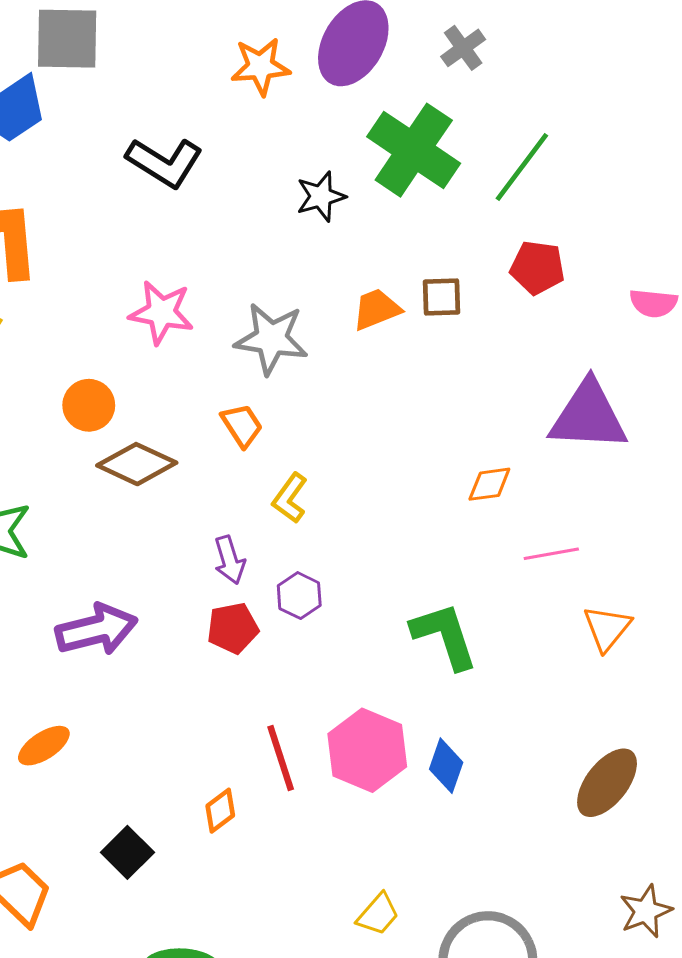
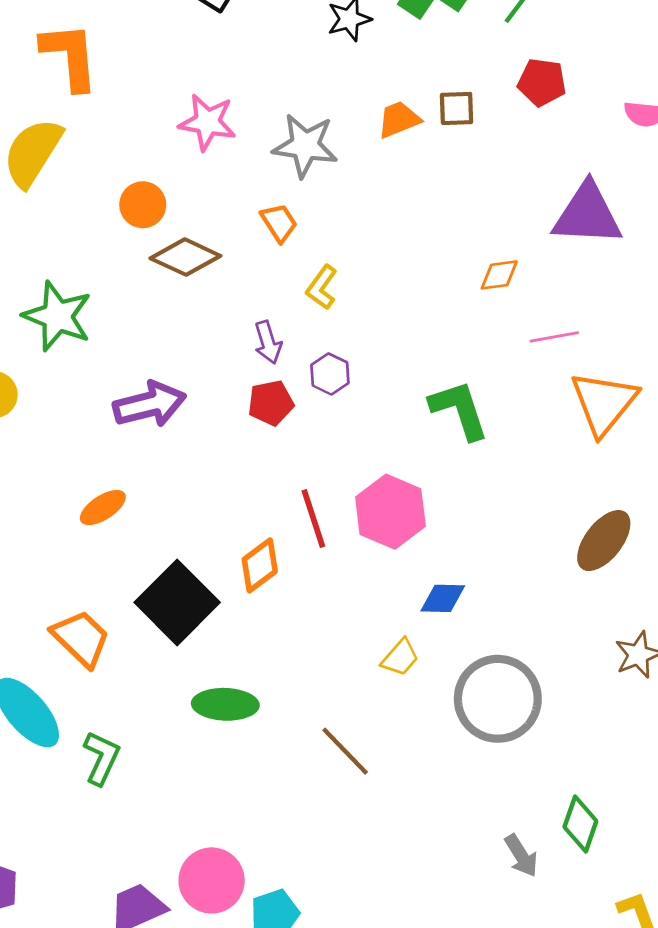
orange triangle: (607, 628) -> (604, 403), size x1.6
blue diamond: (446, 766) -> (443, 598), moved, turned 72
orange diamond: (220, 811) -> (260, 565), size x1.4
black square: (127, 852) -> (177, 602), size x1.8

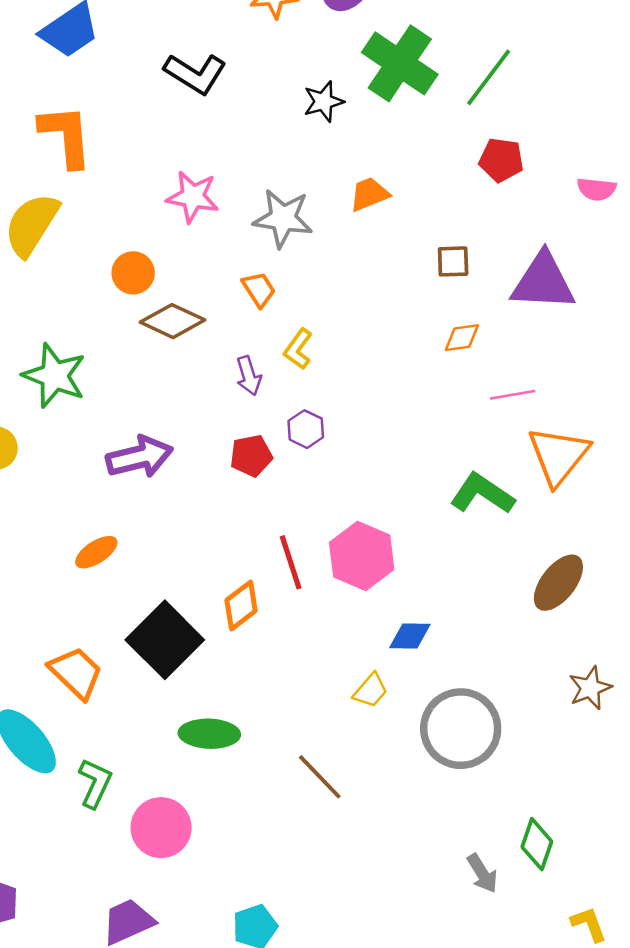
brown square: (457, 108) -> (453, 261), moved
purple arrow: (268, 342) -> (249, 376), moved
green L-shape: (459, 410) -> (482, 494), moved, turned -38
pink circle: (212, 880) -> (161, 828), moved

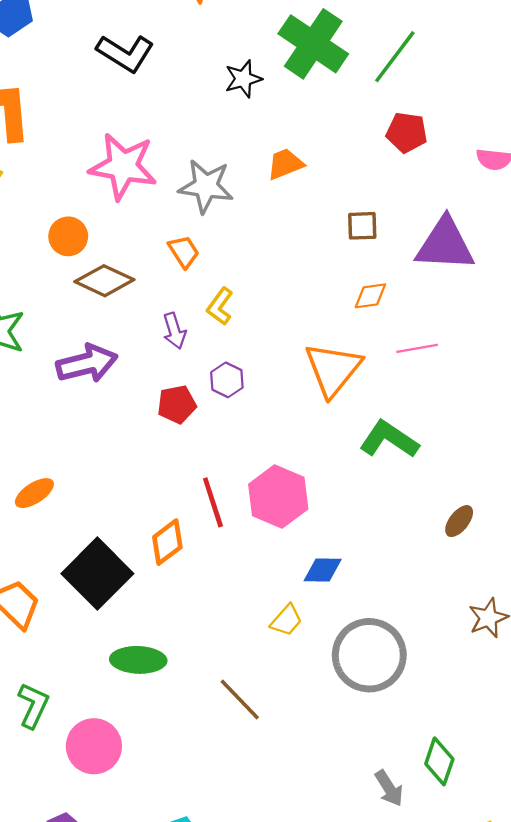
pink star: (193, 197) -> (123, 166), size x1.4
orange triangle: (558, 456) -> (333, 369), moved
purple arrow: (139, 457) -> (87, 364), moved
brown ellipse: (558, 583) -> (459, 521), size x0.6

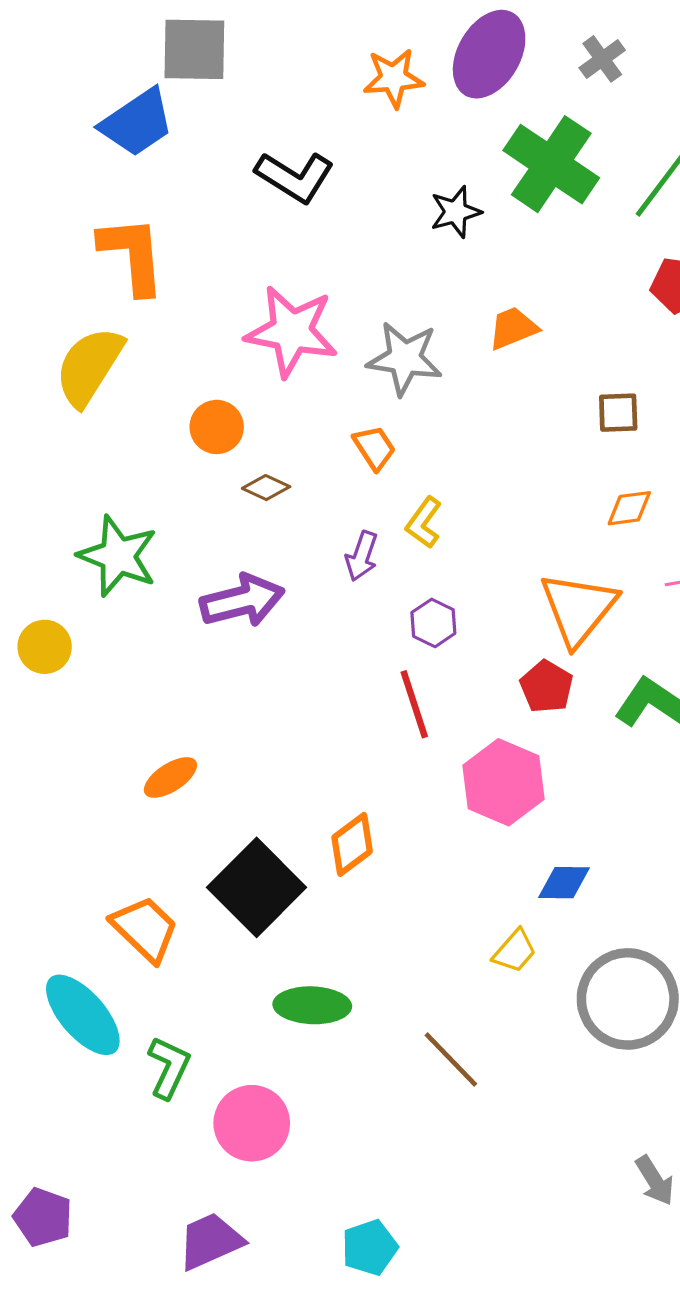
brown diamond: (104, 281) -> (266, 488), size x0.6
purple arrow: (174, 331) -> (362, 556), turned 36
red pentagon: (177, 404) -> (546, 687), moved, turned -30
red line: (213, 502) -> (414, 704), moved

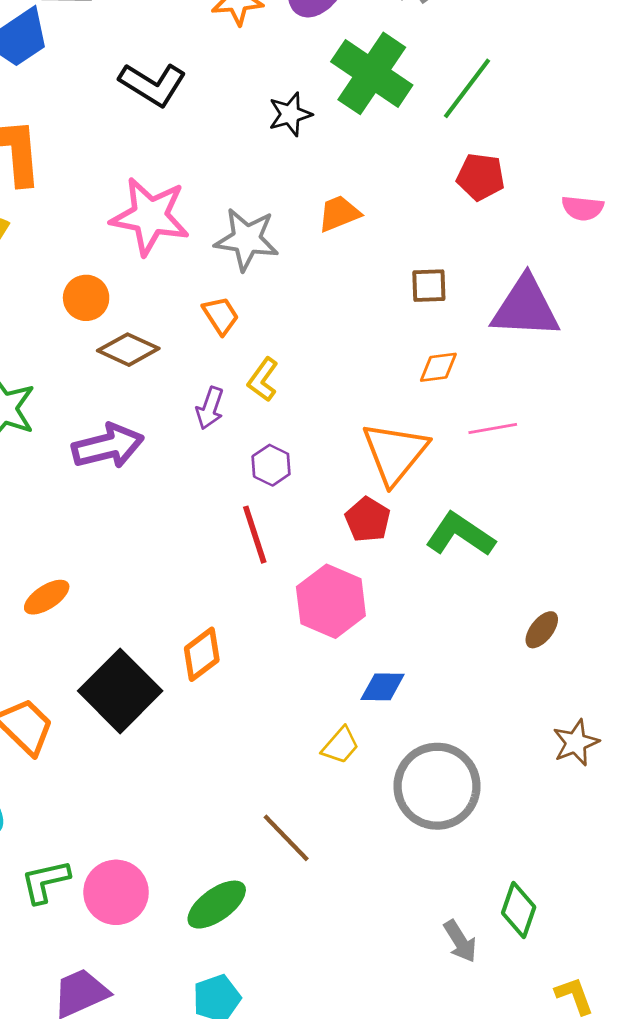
brown diamond: (266, 488) -> (128, 350), size x1.5
green ellipse: (312, 1005) -> (217, 905), moved, turned -38
green L-shape: (169, 1067) -> (45, 881), moved, turned -128

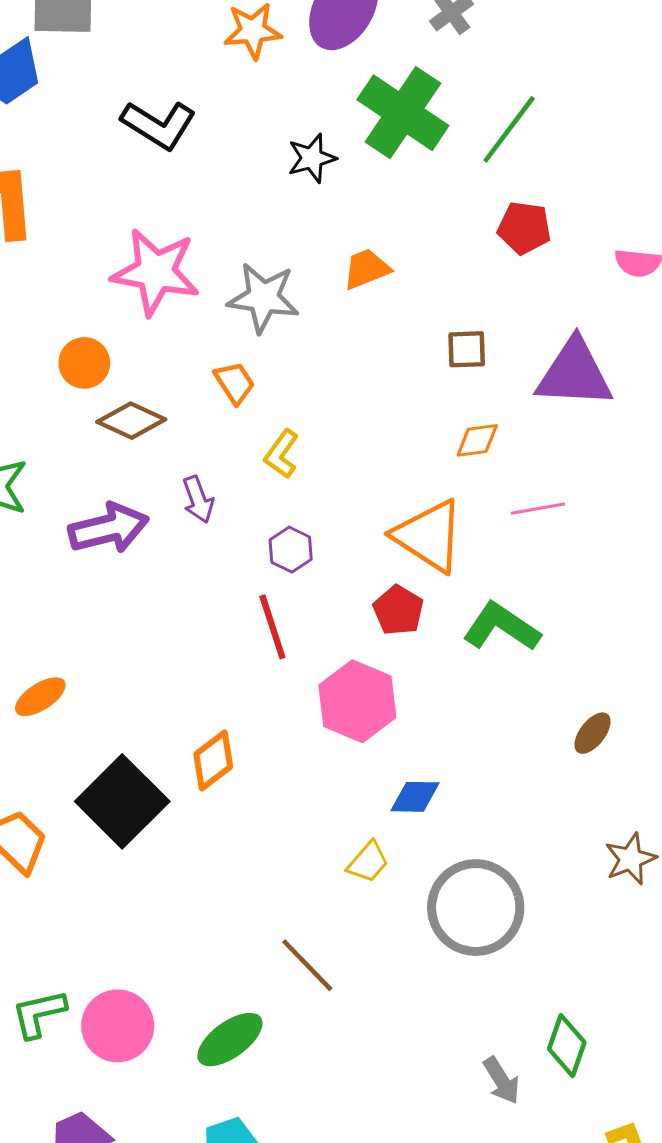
purple arrow: (210, 408) -> (198, 499), moved, turned -39
orange triangle: (395, 453) -> (429, 536), turned -36

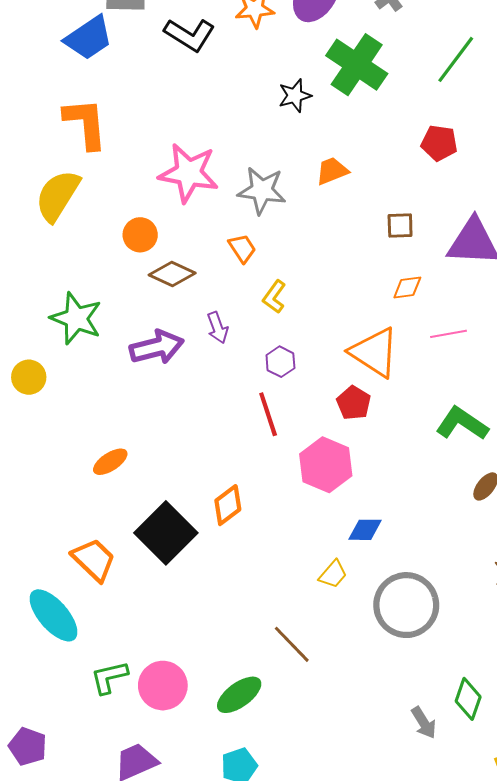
black L-shape: (159, 125) -> (190, 35), moved
green line: (509, 129) -> (456, 59), moved
green L-shape: (501, 627) -> (462, 424), moved

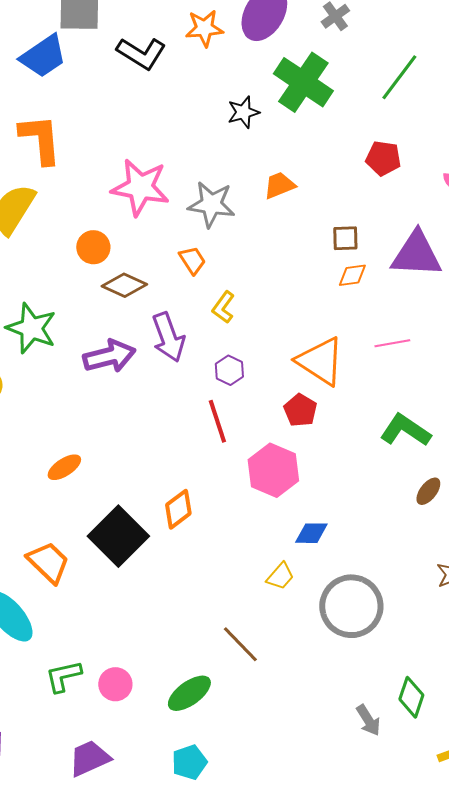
orange diamond: (407, 287) -> (352, 275), moved
purple arrow: (217, 328) -> (168, 337), size x1.6
pink circle: (163, 686) -> (115, 684), size x0.7

